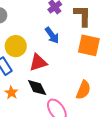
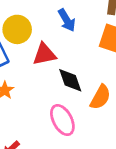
black diamond: (37, 88) -> (70, 80), moved

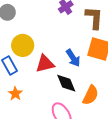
blue arrow: (67, 20) -> (73, 58), moved

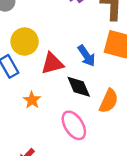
orange star: (15, 94) -> (32, 100), moved

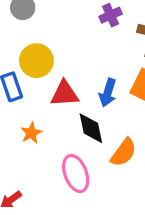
blue arrow: (87, 56) -> (108, 93), turned 40

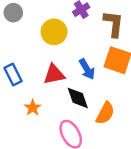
yellow circle: (36, 61) -> (54, 32), moved
blue arrow: (108, 93) -> (87, 69), turned -40

